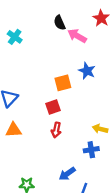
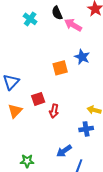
cyan cross: (15, 37) -> (30, 19), moved
red square: (53, 107) -> (38, 99), moved
orange triangle: (14, 130) -> (15, 111), turned -42

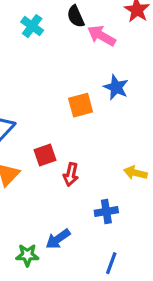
blue cross: (86, 129) -> (106, 212), moved
blue arrow: (64, 151) -> (58, 239), moved

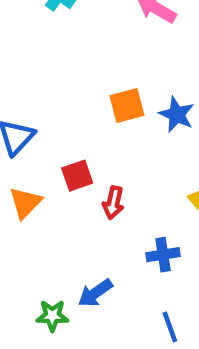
blue star: (116, 87) -> (177, 115), moved
blue line: (111, 263) -> (170, 327), turned -40

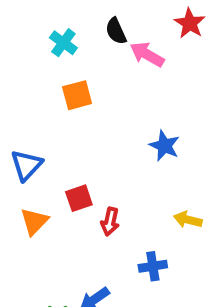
orange square: (127, 105) -> (77, 95), moved

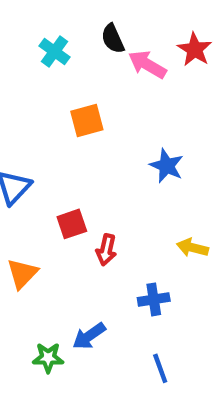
red star: (190, 23) -> (195, 49), moved
orange square: (77, 95) -> (87, 121), moved
orange triangle: (34, 222) -> (22, 274), moved

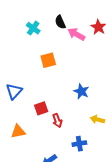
blue star: (167, 166) -> (81, 91), moved
red arrow: (106, 250) -> (57, 120), turned -32
orange triangle: (22, 274) -> (18, 132), turned 35

